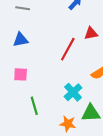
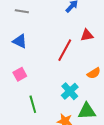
blue triangle: (21, 40) -> (20, 41), turned 35
pink square: (21, 74) -> (20, 74), turned -32

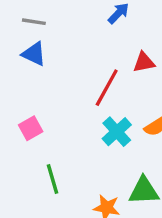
blue triangle: (20, 41) -> (34, 54), moved
cyan cross: (70, 91) -> (117, 132), moved

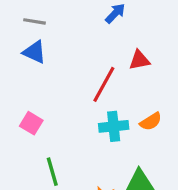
pink square: (31, 128) -> (31, 123), turned -30
cyan cross: (117, 132) -> (114, 126), turned 36

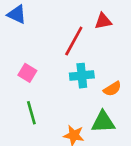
orange semicircle: (151, 122) -> (112, 89), moved
pink square: (31, 123) -> (27, 73), moved

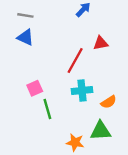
pink square: (27, 73) -> (35, 88), turned 35
green line: (31, 113) -> (47, 109), moved

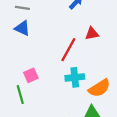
orange semicircle: (109, 102) -> (99, 88), size x1.5
green line: (47, 109) -> (20, 95), moved

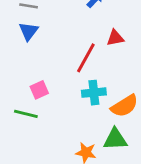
blue triangle: (22, 28) -> (29, 31), turned 42
green line: (20, 95) -> (26, 114), turned -60

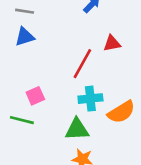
blue triangle: (29, 31) -> (25, 37), turned 36
green triangle: (115, 139) -> (77, 129), moved

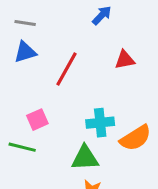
red line: (82, 64) -> (67, 69), moved

